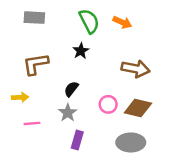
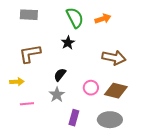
orange arrow: (122, 22) -> (103, 19), turned -42
purple rectangle: (77, 140) -> (74, 118), moved

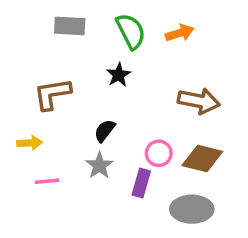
gray rectangle: (29, 15) -> (70, 26), moved
purple rectangle: (74, 118) -> (141, 183), moved

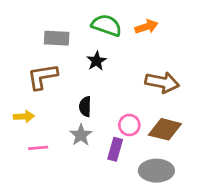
gray rectangle: (70, 26) -> (57, 38), moved
green semicircle: (131, 31) -> (107, 25), turned -44
black semicircle: (105, 131) -> (85, 107), turned -36

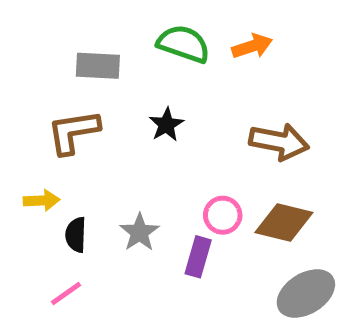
black star: (97, 61) -> (166, 125), moved
black semicircle: (85, 107) -> (76, 235), moved
pink line: (38, 148) -> (66, 294), moved, turned -30
gray ellipse: (156, 171) -> (306, 294), moved, turned -32

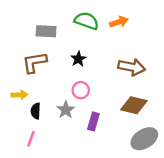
pink circle: (223, 215) -> (81, 90), moved
pink line: (66, 294) -> (31, 139), turned -35

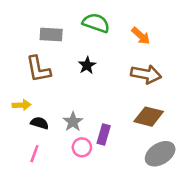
orange arrow: (119, 22) -> (141, 36), moved, turned 60
brown L-shape: (34, 62) -> (38, 69), turned -92
pink circle: (81, 90) -> (82, 147), moved
black semicircle: (36, 111) -> (40, 123), turned 105

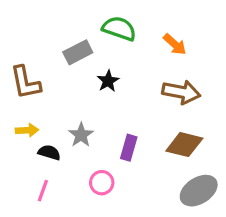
gray rectangle: (51, 35) -> (78, 52), moved, turned -30
brown L-shape: (38, 69) -> (25, 83), moved
gray star: (73, 122) -> (81, 135), moved
purple rectangle: (104, 135) -> (129, 148), moved

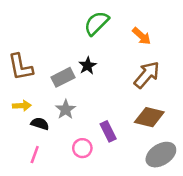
green semicircle: (119, 29) -> (97, 23), turned -64
gray rectangle: (78, 52) -> (63, 77), moved
brown arrow: (181, 92) -> (147, 75), turned -60
purple rectangle: (129, 148) -> (108, 131), moved, turned -42

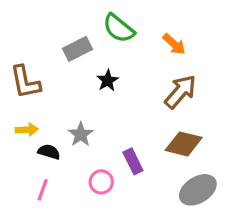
green semicircle: (97, 23) -> (119, 28), turned -96
gray rectangle: (63, 77) -> (77, 49), moved

